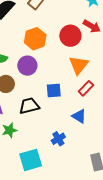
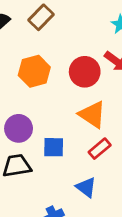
orange triangle: (79, 65) -> (92, 115), turned -40
purple circle: (27, 66) -> (19, 128), moved

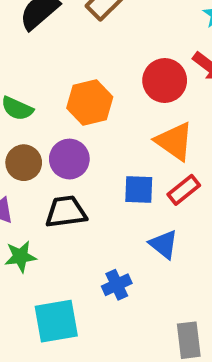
orange hexagon: (34, 71) -> (90, 103), moved
blue square: (54, 147) -> (139, 190), moved

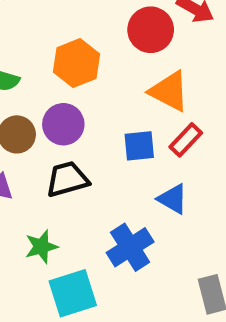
green star: (20, 257) -> (41, 247), moved
blue cross: (117, 285) -> (130, 247), size x1.5

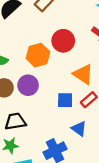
red circle: (151, 30) -> (63, 41), moved
black trapezoid: (67, 179) -> (15, 121), moved

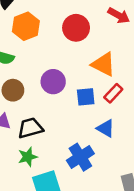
orange hexagon: (38, 55) -> (26, 26), moved
purple circle: (28, 85) -> (53, 82), moved

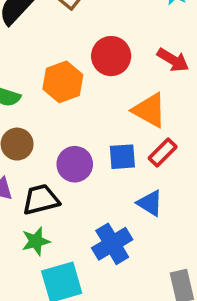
red arrow: (119, 15) -> (173, 60), moved
orange hexagon: (26, 26) -> (63, 82), moved
purple circle: (53, 82) -> (75, 164), moved

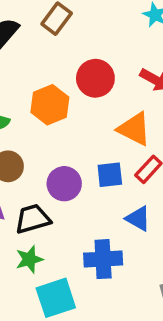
blue cross: (112, 244) -> (103, 259), turned 30

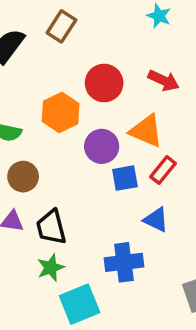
purple circle: (64, 184) -> (102, 146), moved
black trapezoid: (33, 219) -> (51, 227), turned -84

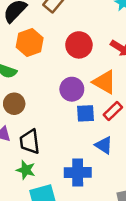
orange hexagon: (61, 112) -> (30, 43), moved
green star: (51, 268) -> (26, 170), turned 30

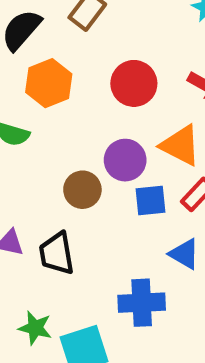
brown circle: (14, 104) -> (82, 190), moved
green star: (26, 170) -> (35, 328), moved

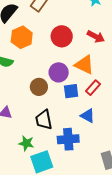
black trapezoid: (57, 253) -> (44, 120), moved
green star: (35, 328) -> (26, 143), moved

